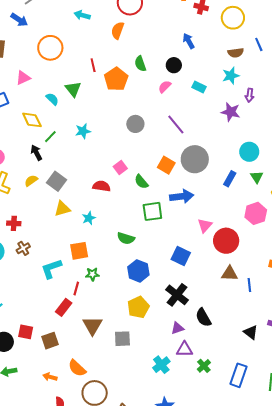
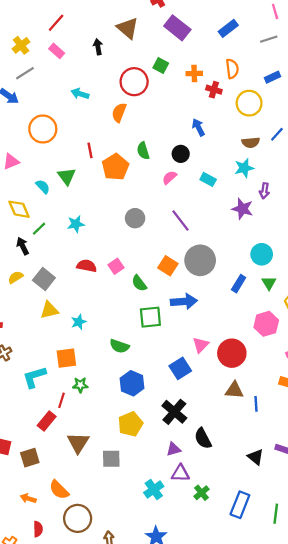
blue line: (259, 44) -> (277, 134), turned 64
red semicircle: (102, 186) -> (87, 266), moved
pink triangle: (205, 225) -> (201, 345), moved
blue square: (181, 256) -> (180, 368), turned 30

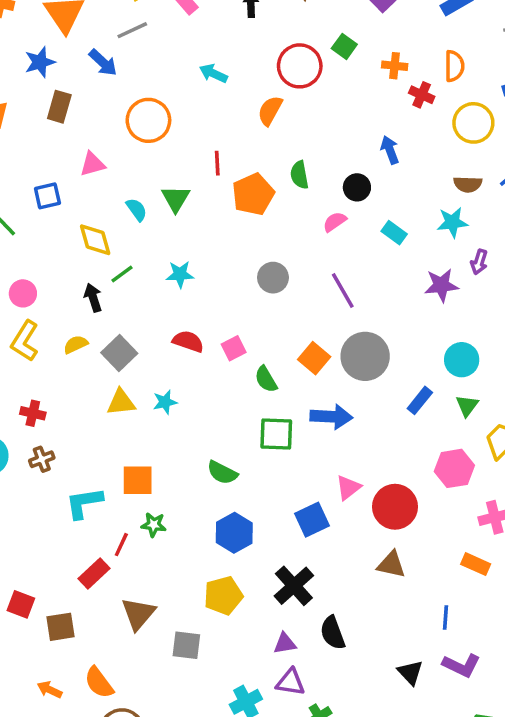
purple star: (243, 209) -> (441, 285), turned -30
cyan star: (79, 322) -> (165, 402), moved
blue line: (256, 404) -> (446, 617), moved

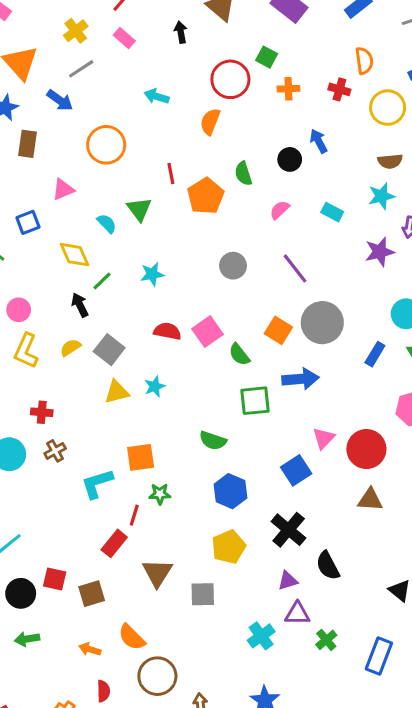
orange cross: (395, 66) -> (288, 89), moved
black circle: (357, 187) -> (290, 159), moved
pink square: (234, 348) -> (208, 332), size x1.4

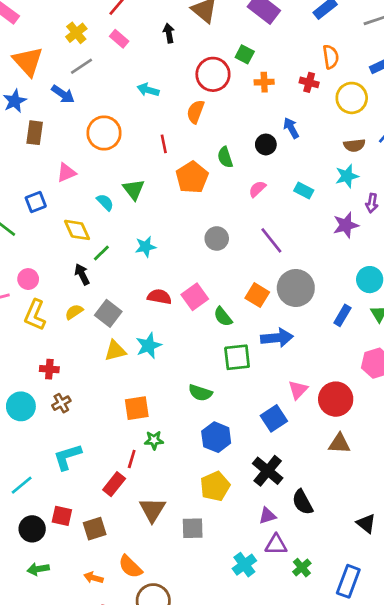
red line: (171, 174) -> (164, 144), moved
cyan star: (155, 386) -> (149, 346), size x1.4
cyan L-shape: (97, 484) -> (67, 457), moved

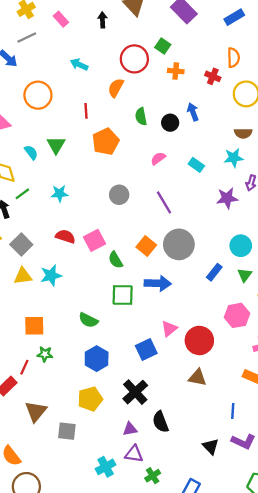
green semicircle: (225, 157) -> (141, 116), moved

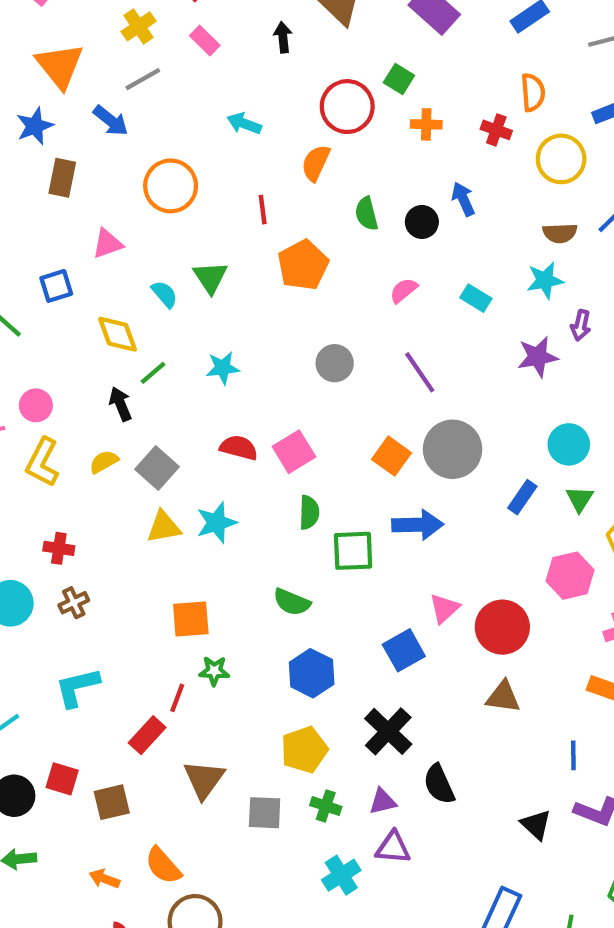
green semicircle: (116, 260) -> (309, 512), moved, turned -144
green cross: (153, 476) -> (326, 806), moved, turned -35

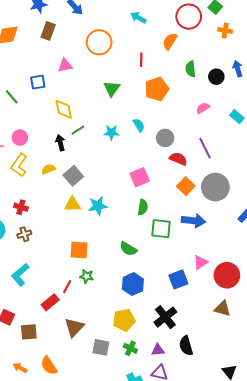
cyan semicircle: (165, 294) -> (139, 125), moved
red semicircle: (239, 448) -> (178, 159), moved
cyan L-shape: (77, 687) -> (20, 275), turned -35

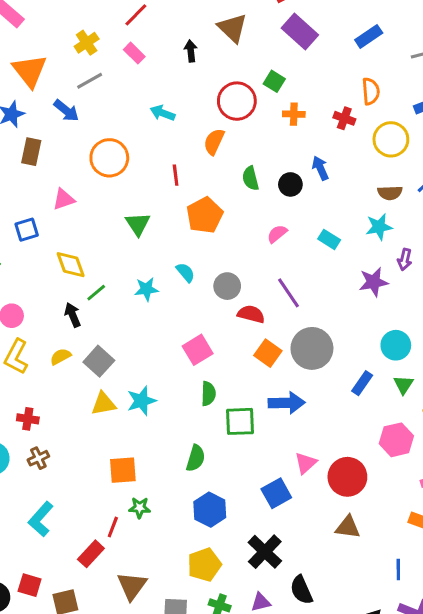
green semicircle: (128, 249) -> (196, 458), turned -96

